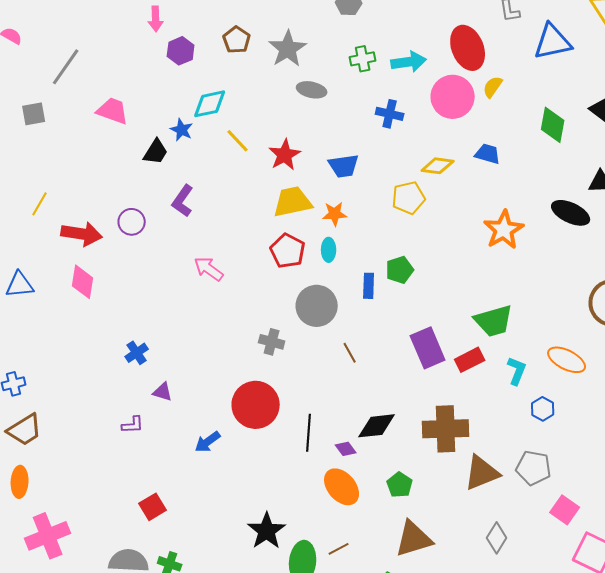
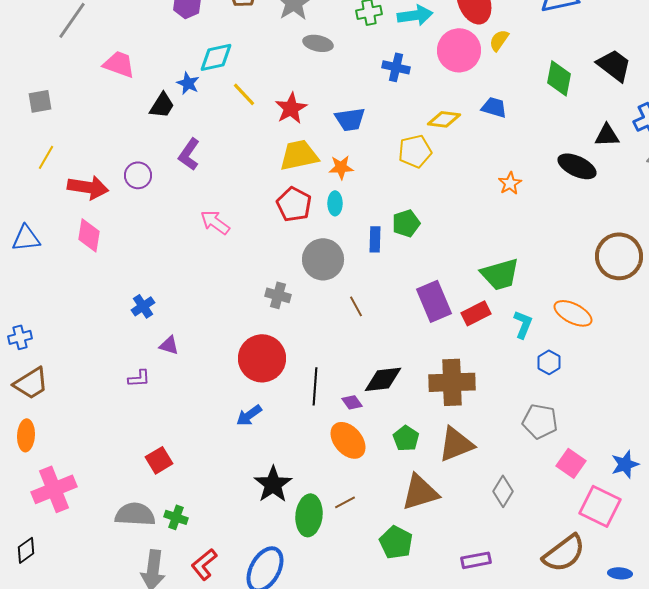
gray square: (34, 114) -> (40, 101), moved
orange star: (504, 230) -> (510, 183), size x0.6
blue arrow: (208, 442) -> (249, 415), moved
brown triangle: (482, 473) -> (456, 444), moved

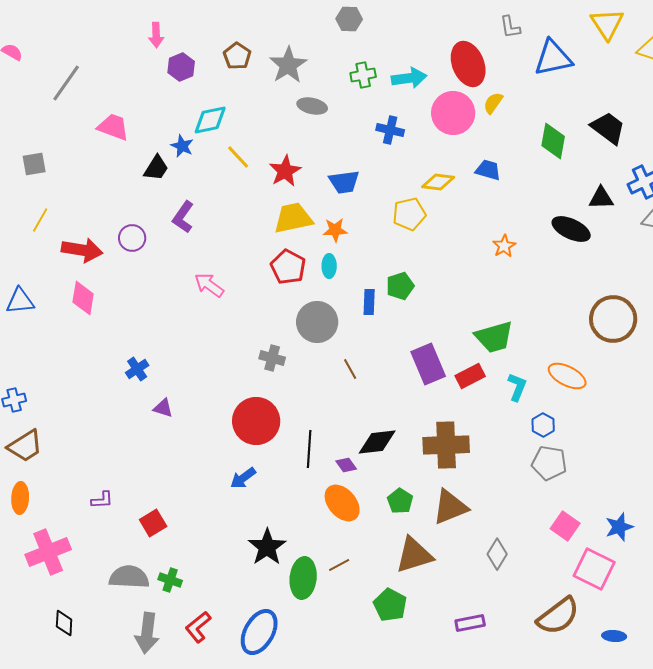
purple L-shape: (139, 378) -> (102, 500), moved
gray pentagon: (540, 421) -> (549, 463), moved
black diamond: (26, 550) -> (64, 623), moved, turned -52

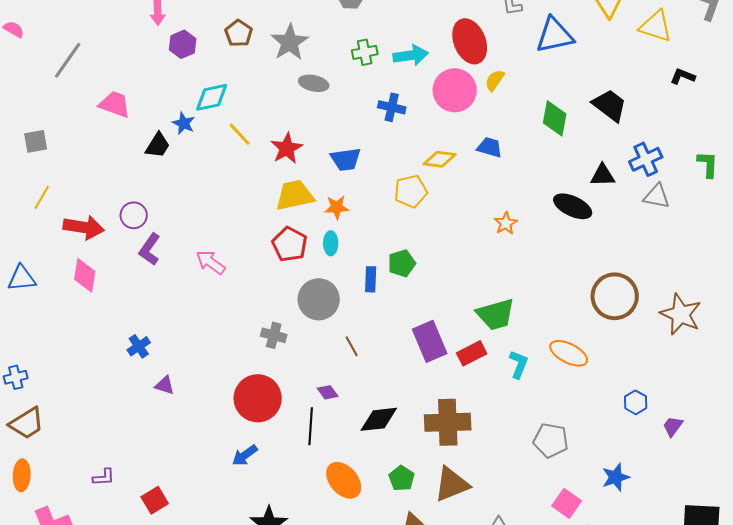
purple L-shape: (183, 217) -> (150, 249), moved
blue hexagon: (543, 425) -> (636, 402), moved
purple diamond: (346, 465) -> (328, 392), moved
blue star: (619, 527) -> (616, 477), moved

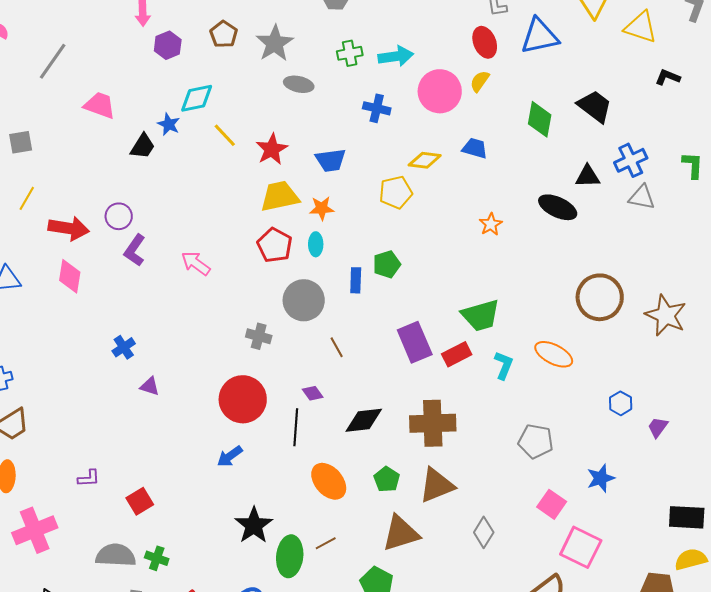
red ellipse: (470, 41) -> (485, 42), moved, size x0.7

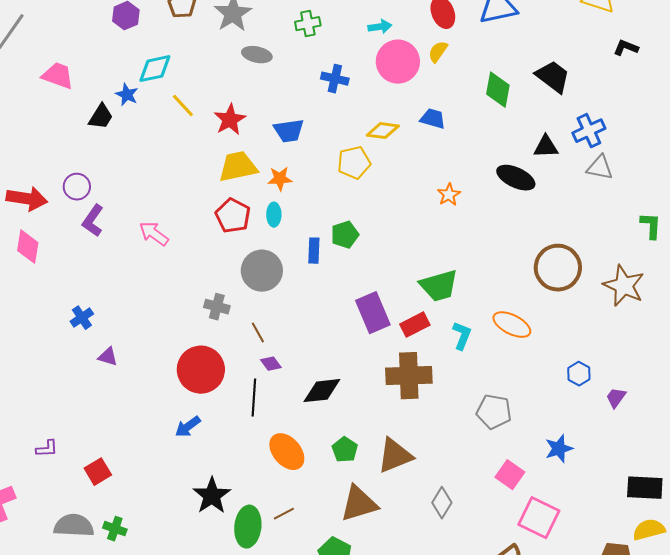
cyan arrow: (396, 56) -> (380, 27), moved, size x0.7
green L-shape: (693, 165) -> (651, 226), moved
brown line: (337, 347) -> (258, 333), moved
brown cross: (433, 423) -> (409, 376), moved

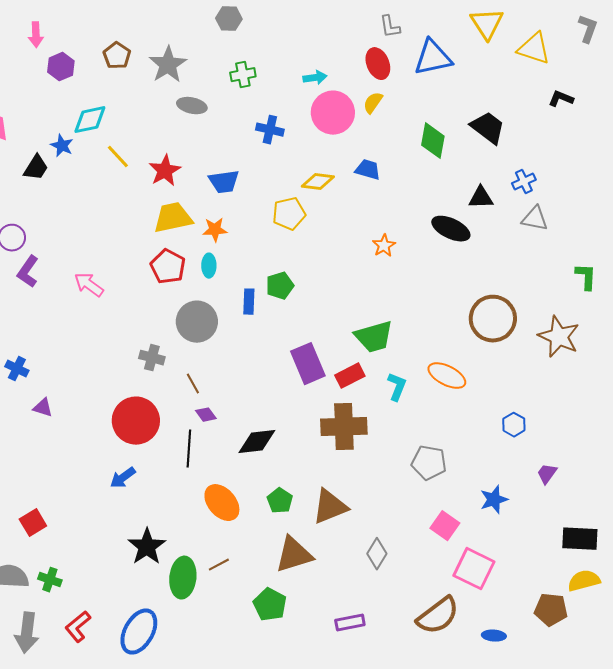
blue cross: (589, 131) -> (524, 182), size x0.7
blue cross: (82, 318) -> (17, 369), turned -30
purple trapezoid: (616, 398) -> (547, 474), moved

